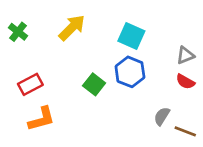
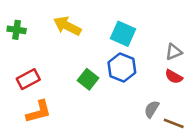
yellow arrow: (72, 28) -> (67, 26), turned -108
green cross: (18, 32) -> (17, 30), turned -30

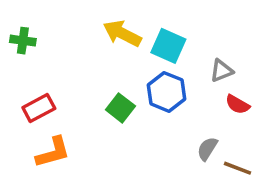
yellow arrow: (67, 26) -> (122, 33), moved
gray triangle: (174, 52) -> (221, 71), moved

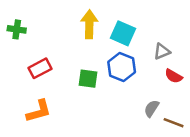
yellow arrow: (122, 33) -> (89, 24), turned 64
red rectangle: (39, 108) -> (40, 68), moved
green square: (120, 108) -> (88, 79), turned -30

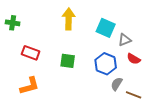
cyan square: (123, 33) -> (106, 28), moved
blue hexagon: (122, 67) -> (106, 64), moved
red rectangle: (40, 68) -> (31, 53), turned 48

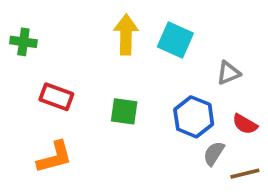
cyan square: (106, 28) -> (175, 40), moved
red semicircle: (134, 59) -> (245, 124), moved
brown line: (134, 95) -> (245, 174), turned -35

